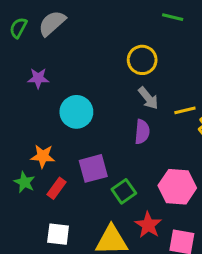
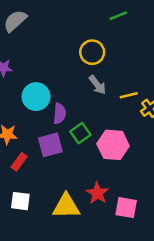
green line: (173, 17) -> (118, 16), turned -36
purple semicircle: (142, 132) -> (60, 114), moved
pink hexagon: (177, 187) -> (113, 145), moved
green square: (124, 191) -> (80, 133), moved

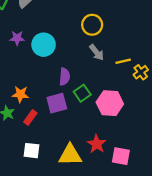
cyan circle: (36, 97) -> (44, 45), moved

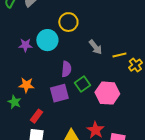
yellow circle: (92, 25) -> (68, 22), moved
purple star: (17, 38) -> (25, 45), moved
red rectangle: (30, 117) -> (36, 116), moved

